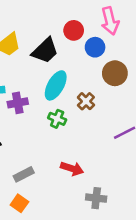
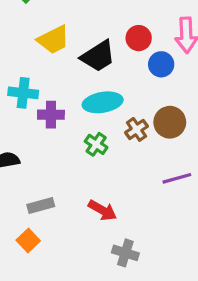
brown circle: (115, 73) -> (170, 122), moved
cyan ellipse: (56, 85) -> (103, 102), turned 40

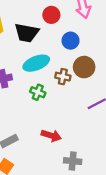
black trapezoid: (98, 56) -> (27, 33), turned 55
blue circle: (161, 64) -> (71, 41), moved
brown cross: (137, 129) -> (63, 77), turned -32

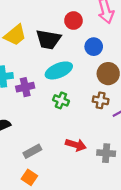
brown cross: (63, 77) -> (101, 100), moved
gray cross: (73, 161) -> (106, 153), moved

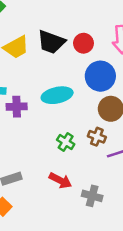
black trapezoid: (48, 39) -> (51, 42), moved
blue circle: (94, 47) -> (100, 76), size x1.5
green cross: (61, 100) -> (66, 142), moved

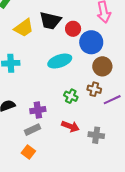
red circle: (83, 43) -> (73, 29), moved
purple cross: (17, 107) -> (38, 110), moved

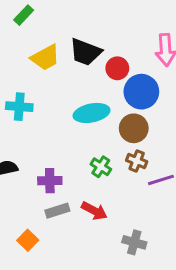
brown circle: (102, 66) -> (134, 128), moved
gray rectangle: (32, 130) -> (57, 211), moved
gray cross: (96, 135) -> (134, 242), moved

